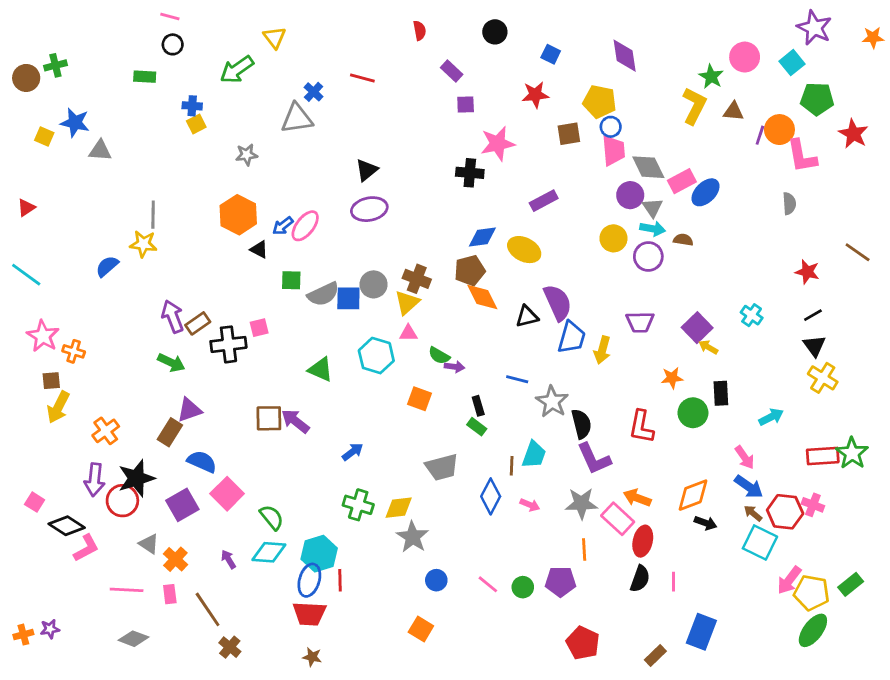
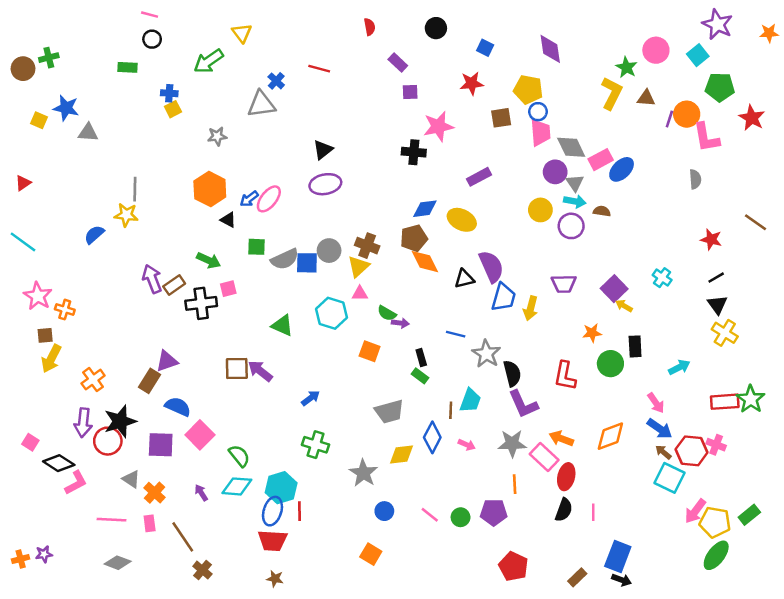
green arrow: (171, 363) -> (209, 260), moved
purple square: (182, 505) -> (161, 445), turned 32
yellow diamond: (399, 508) -> (402, 455), moved
black arrow: (706, 523) -> (622, 580), moved

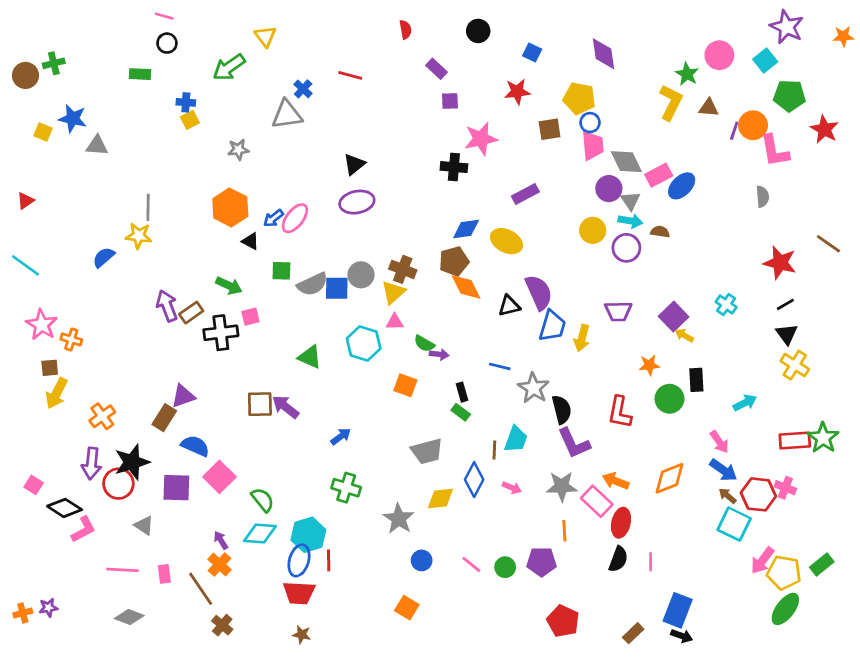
red star: (711, 239) -> (780, 263), size x1.4
orange cross: (155, 493) -> (219, 564), moved

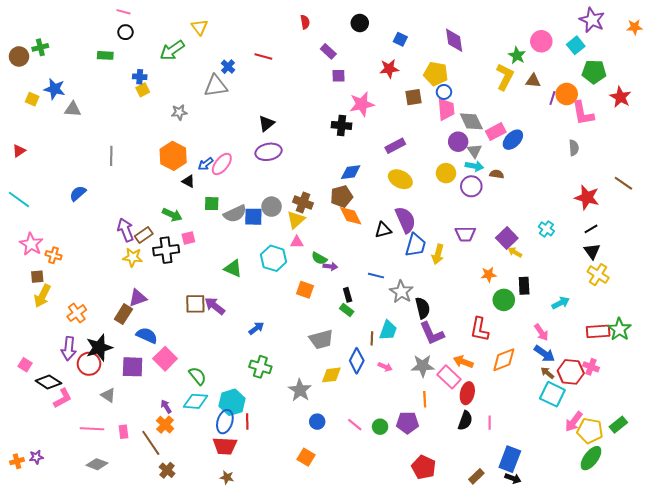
yellow star: (139, 236) -> (133, 257), moved
yellow ellipse: (506, 241) -> (400, 179), moved
red L-shape: (620, 412) -> (479, 329), moved

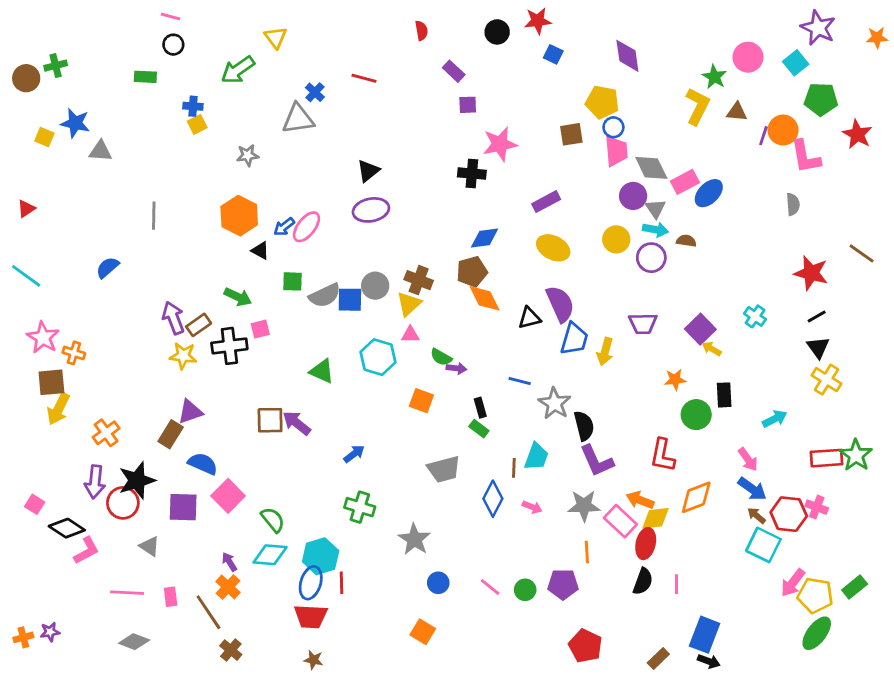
red star: (389, 69) -> (538, 21), moved
brown square: (37, 277) -> (51, 382), size x1.5
yellow diamond: (331, 375) -> (656, 518), moved

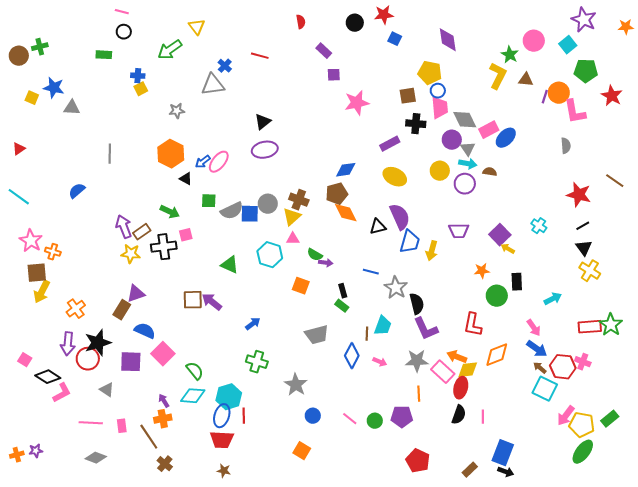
black cross: (472, 174) -> (416, 124), moved
orange cross: (228, 587) -> (163, 419), turned 36

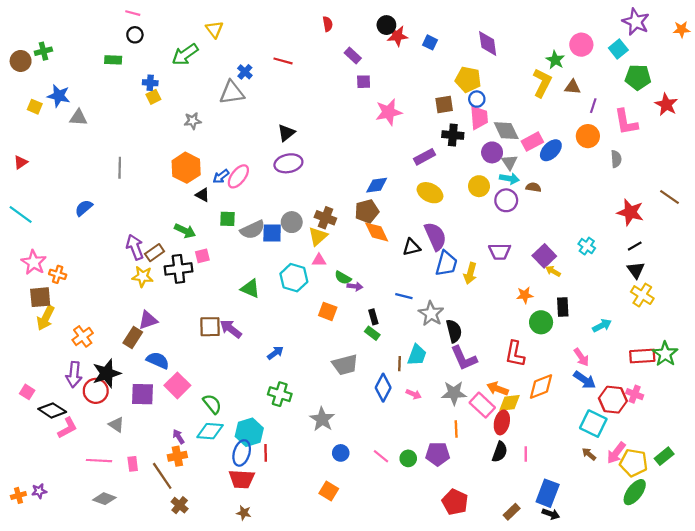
red star: (384, 15) -> (397, 36), moved
orange circle: (559, 93) -> (588, 136), moved
brown arrow: (540, 368) -> (589, 454), moved

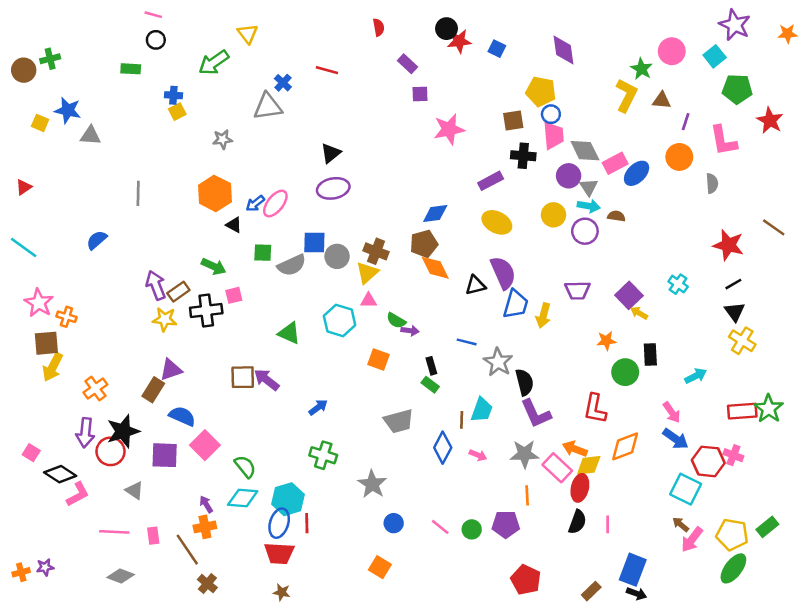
blue square: (272, 233) -> (314, 243), moved
pink arrow: (616, 453) -> (692, 539), moved

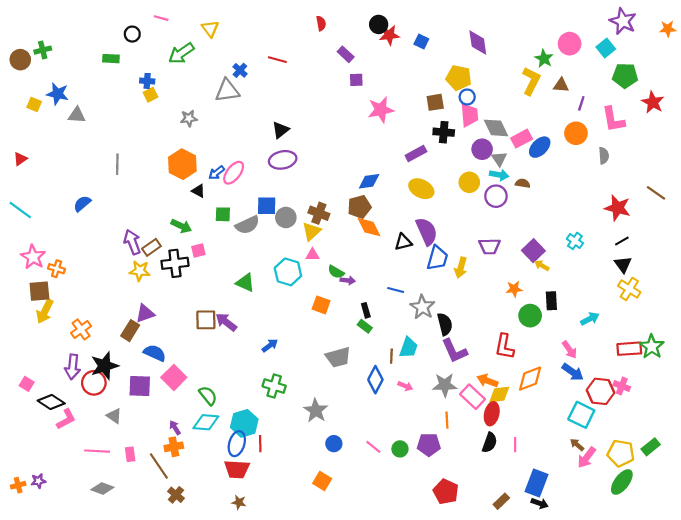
pink line: (153, 15) -> (161, 18), moved

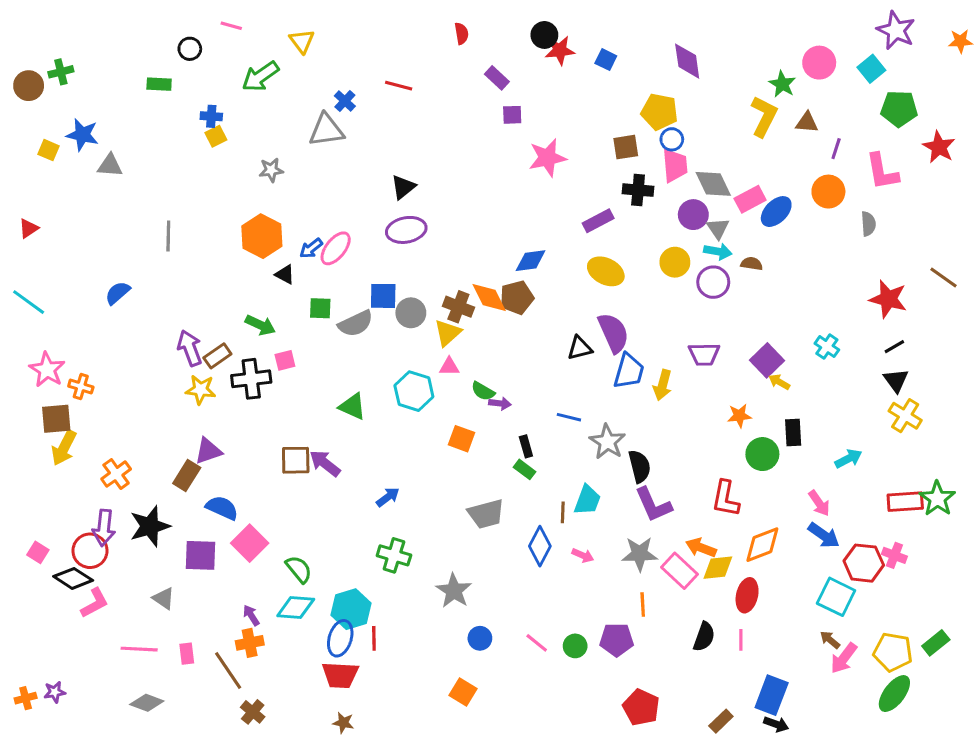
orange diamond: (369, 227) -> (489, 297), moved
red circle: (94, 383) -> (90, 551), moved
red ellipse: (492, 414) -> (747, 595), moved

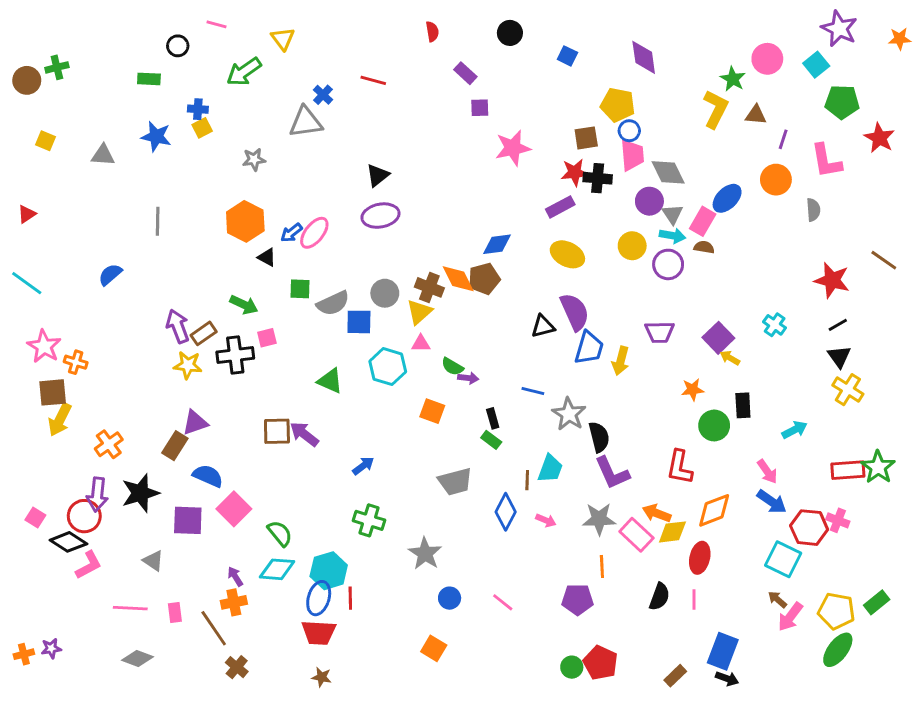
red star: (560, 50) -> (575, 172), moved
blue star: (82, 135) -> (156, 136), moved
pink rectangle: (750, 199) -> (703, 221), moved, turned -32
blue square: (383, 296) -> (359, 322), moved
green circle: (575, 646) -> (572, 667), moved

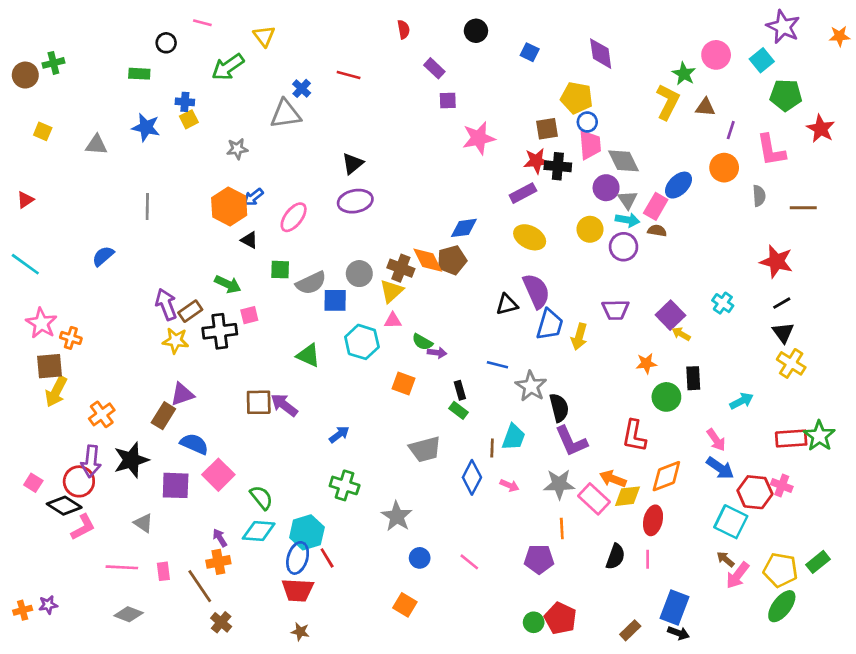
blue arrow: (291, 233) -> (253, 197), moved
brown line: (884, 260) -> (803, 208), moved, turned -35
red line: (350, 598) -> (327, 558), turned -30

